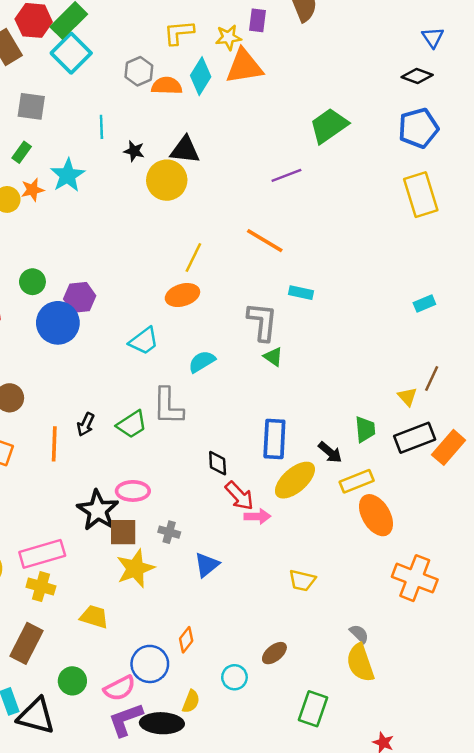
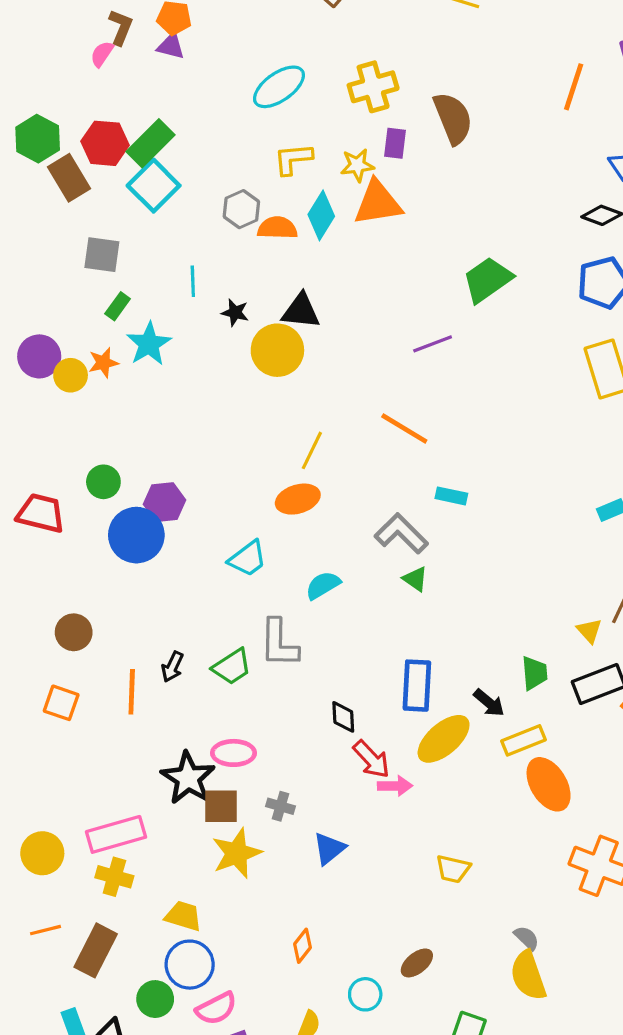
green rectangle: (22, 152) -> (118, 306), moved
gray L-shape: (262, 322) -> (401, 534), turned -51
blue circle: (150, 664) -> (190, 965), moved

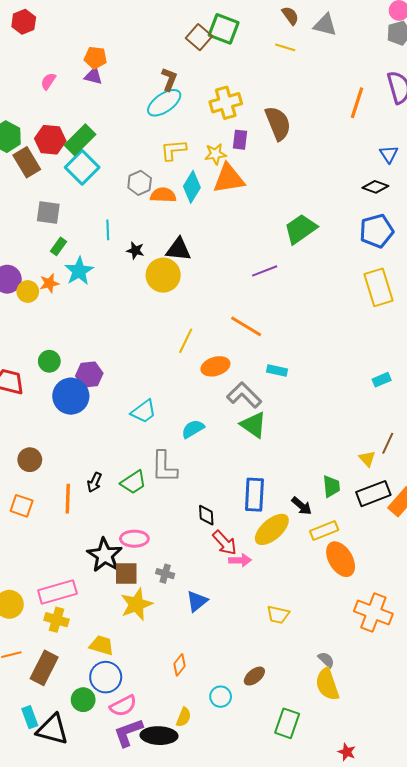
brown L-shape: (121, 27) -> (169, 79), moved
orange ellipse: (298, 499) -> (215, 366), moved
green triangle: (415, 579) -> (253, 425), size x1.6

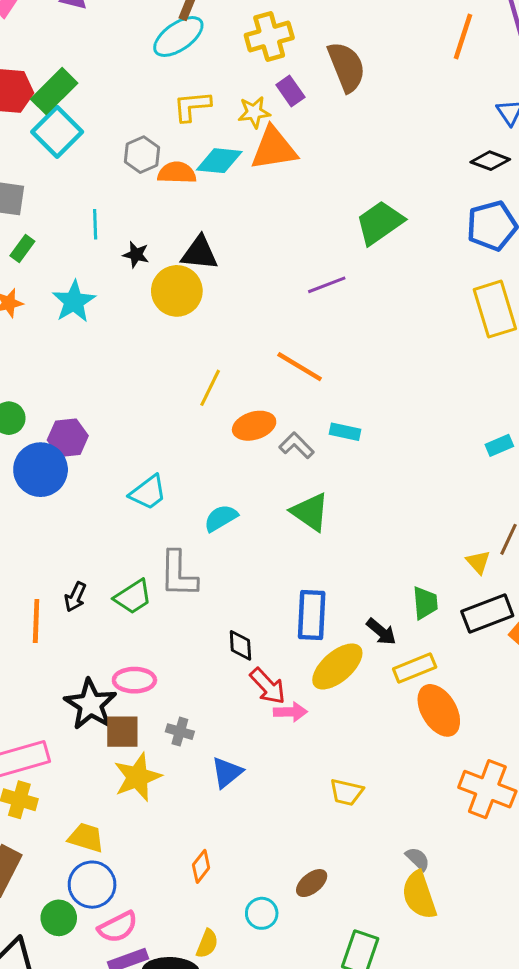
purple rectangle: (240, 140) -> (290, 91), turned -42
cyan diamond: (192, 187) -> (219, 161), turned 64
cyan star: (79, 271) -> (74, 302), moved
gray L-shape: (244, 395) -> (296, 445), moved, size x0.7

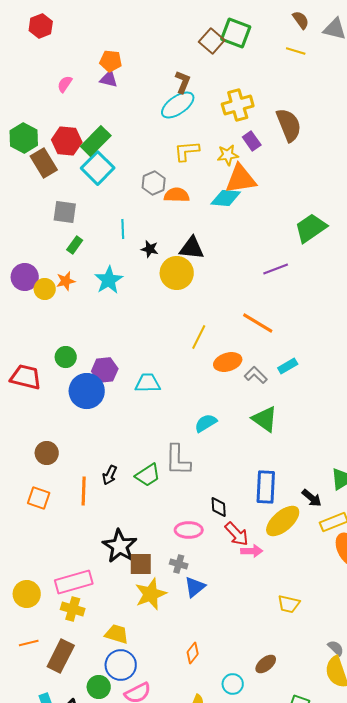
cyan diamond: (219, 161) -> (226, 198), moved
cyan rectangle: (345, 432) -> (288, 366), turned -42
cyan trapezoid: (148, 492) -> (148, 383), moved, turned -144
pink ellipse: (134, 680) -> (189, 530), moved
blue triangle: (227, 772) -> (195, 587), moved

